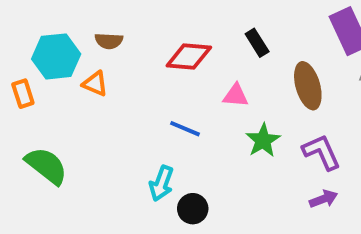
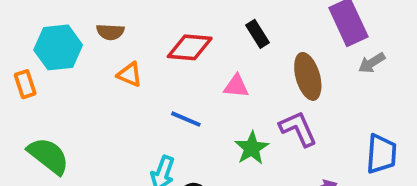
orange triangle: (95, 84) -> (130, 75), moved
green star: (263, 140) -> (252, 148), moved
purple L-shape: (321, 152) -> (298, 129), moved

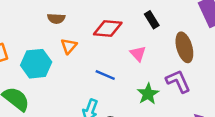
cyan hexagon: (58, 47) -> (36, 64), moved
orange triangle: (130, 75) -> (69, 46), turned 48
pink triangle: (236, 86) -> (138, 54), turned 42

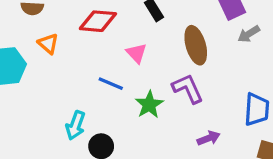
orange triangle: (69, 46) -> (48, 44), turned -30
blue line: (105, 75) -> (111, 84), moved

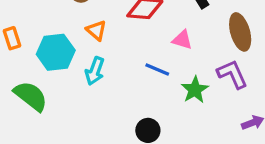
pink triangle: (136, 53) -> (182, 40), turned -30
cyan arrow: (75, 125) -> (95, 71), moved

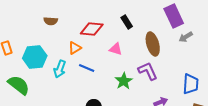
orange triangle: (96, 30) -> (75, 48), moved, turned 48
blue line: (157, 69) -> (87, 68), moved

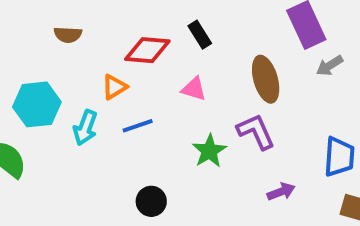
black rectangle: (127, 22) -> (200, 35), moved
blue line: (87, 68) -> (138, 126), turned -42

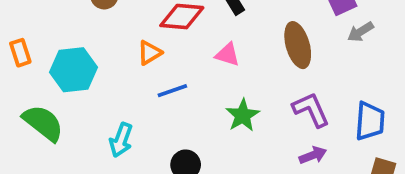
cyan arrow: (85, 128) -> (121, 140), moved
purple L-shape: (256, 132) -> (311, 110), moved

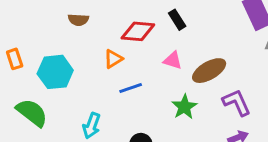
brown ellipse: (298, 45) -> (209, 71), moved, turned 76

